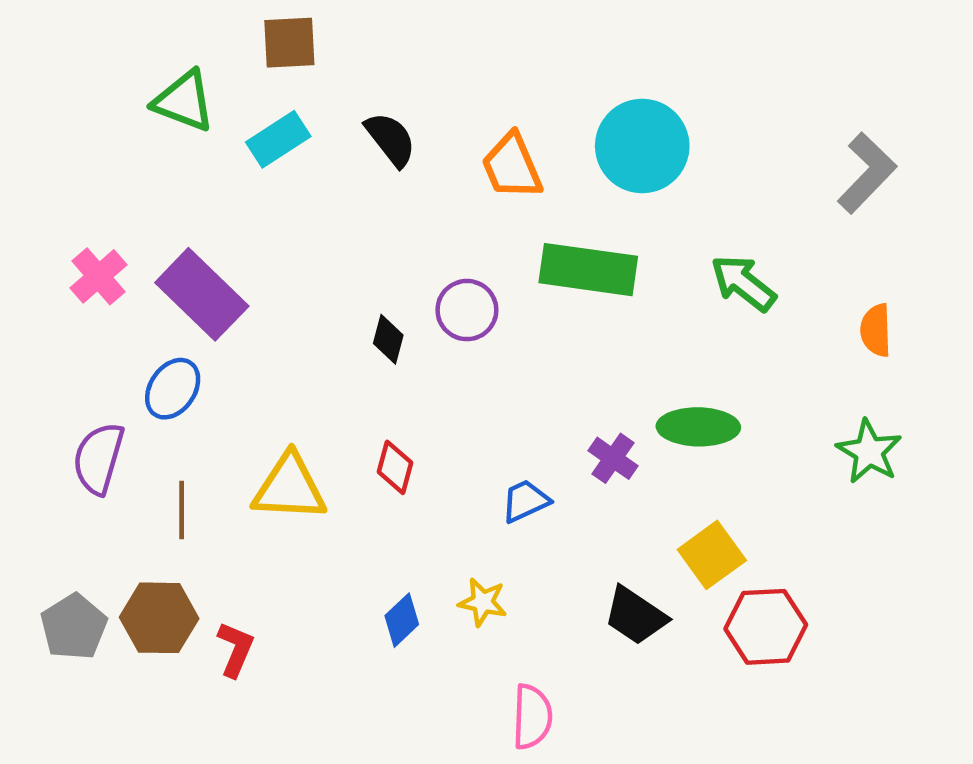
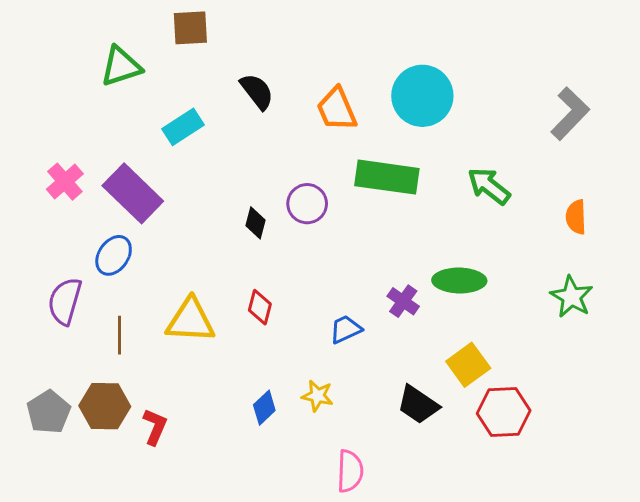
green triangle: (184, 101) -> (121, 66), turned -39
cyan rectangle: (278, 139) -> (183, 127), moved

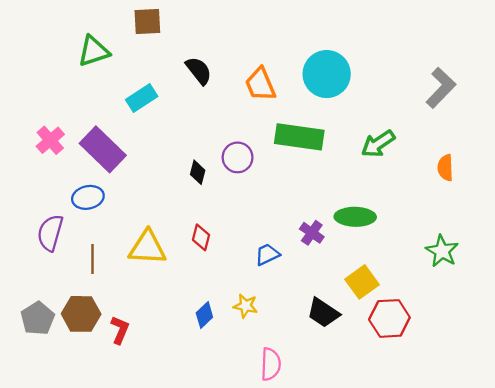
green arrow: (489, 186) -> (378, 144), turned -72
blue ellipse: (114, 255) -> (88, 197), turned 44
green star: (572, 297) -> (442, 251), moved

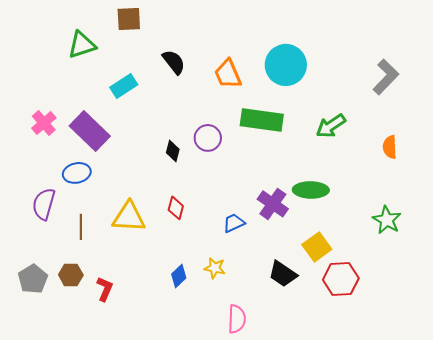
purple cross: (312, 233) -> (273, 204), size x1.4
brown hexagon: (81, 314) -> (71, 275), size x0.7

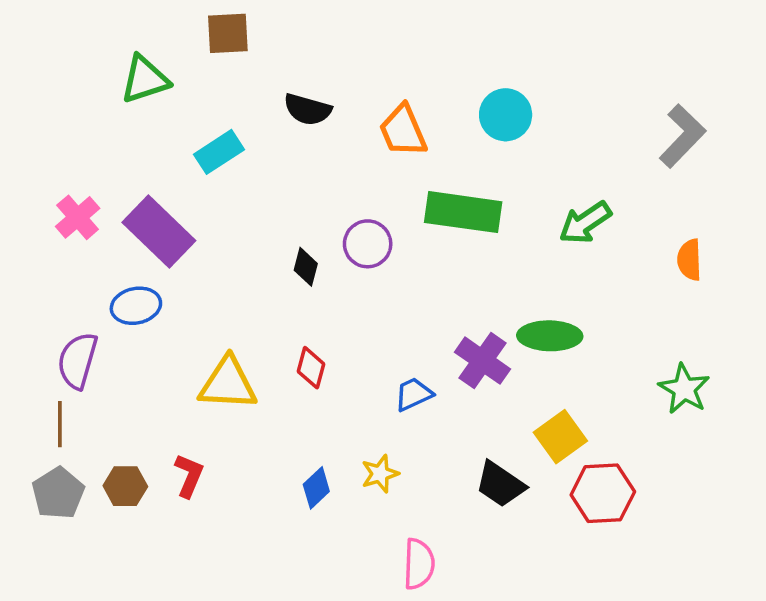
black semicircle: (174, 62) -> (307, 109), turned 144
cyan circle: (286, 65) -> (506, 115), size x0.7
brown line: (81, 227) -> (60, 424), moved
yellow star: (215, 268) -> (380, 474), turned -30
red L-shape: (105, 289) -> (189, 476), moved

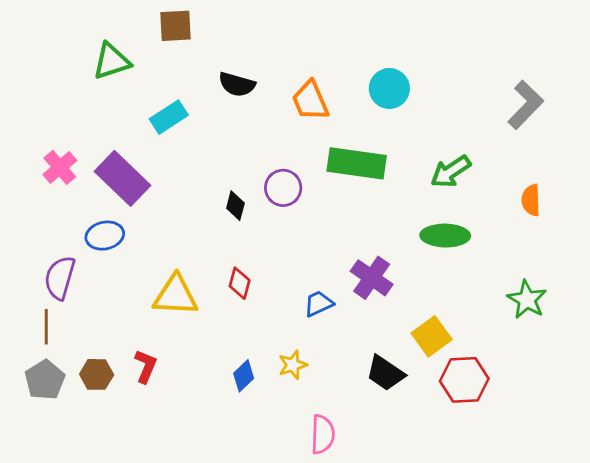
green ellipse: (550, 336) -> (445, 236), moved

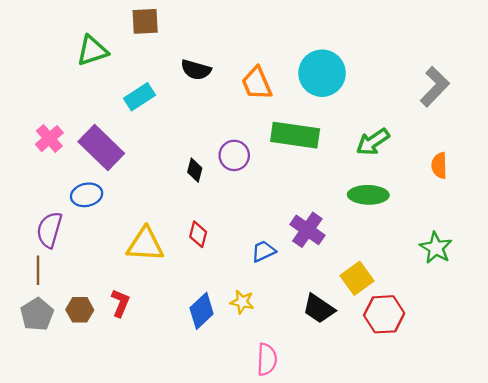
cyan circle: (389, 88) -> (322, 73), size x1.4
yellow star: (293, 365) -> (242, 302), turned 30
blue diamond: (244, 376) -> (202, 311), size x1.4

